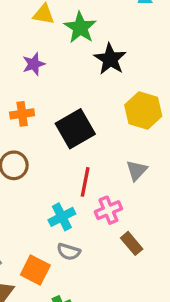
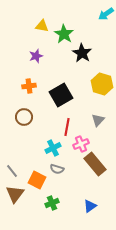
brown rectangle: (132, 243) -> (95, 164), size x1.6

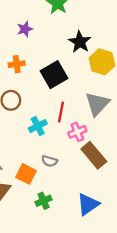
black star: (82, 53) -> (80, 42), moved
gray triangle: (98, 120) -> (97, 104), size x1.6
cyan cross: (53, 148) -> (38, 126), moved
blue triangle: (90, 206) -> (88, 204), size x1.5

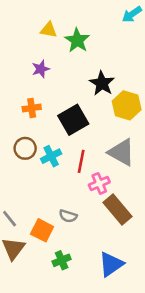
gray triangle: (97, 104) -> (121, 152), turned -44
cyan cross: (38, 126) -> (51, 156), moved

